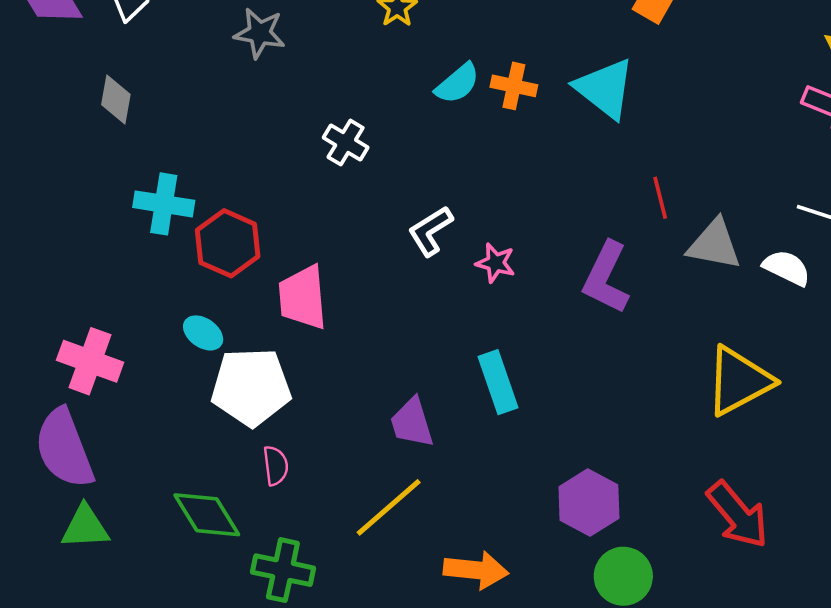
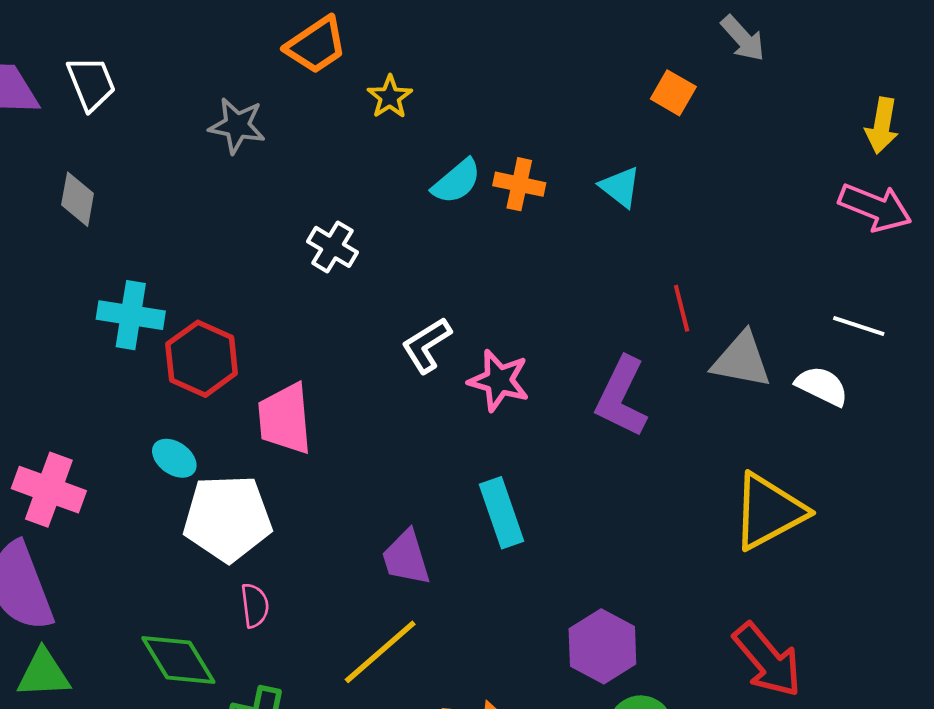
cyan triangle: (605, 88) -> (620, 187), size x0.6
pink star: (496, 263) -> (499, 381), size x1.4

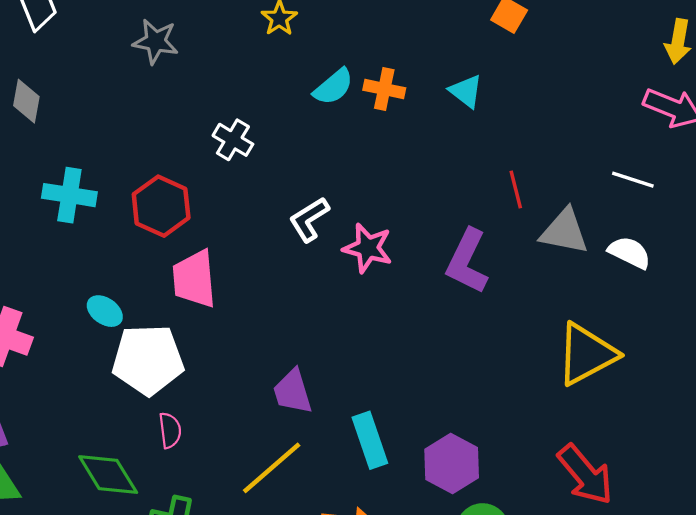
white line: (859, 326) -> (633, 180), moved
red hexagon: (202, 359) -> (161, 206), moved
cyan rectangle: (502, 513) -> (370, 440), moved

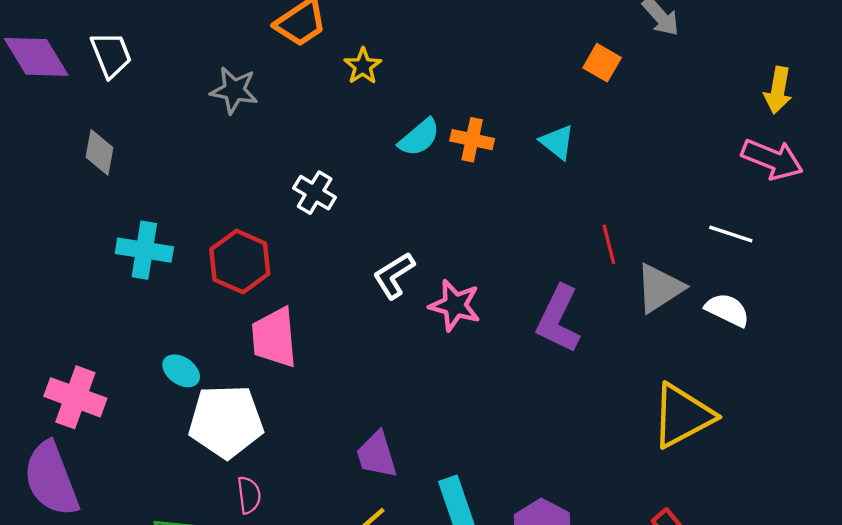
gray triangle: (564, 232) -> (660, 288), turned -44

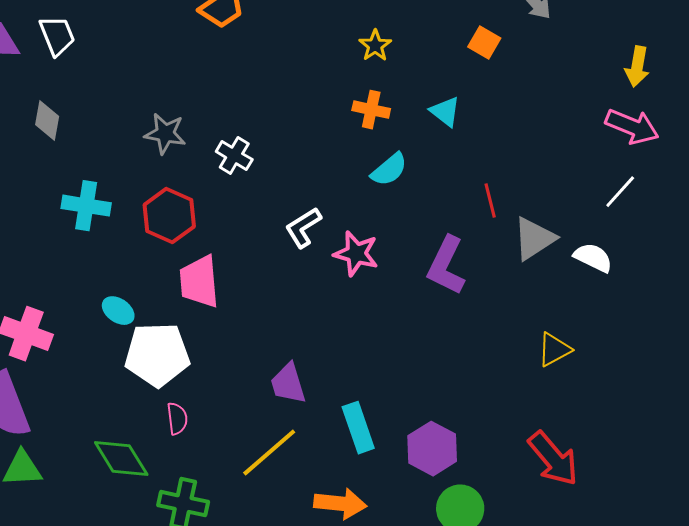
yellow star: (363, 66) -> (375, 46), moved
gray star: (234, 90) -> (165, 134), moved
cyan semicircle: (419, 137) -> (389, 170), moved
white line: (731, 234) -> (620, 192), moved, turned -66
yellow triangle: (683, 416) -> (554, 350), size x0.6

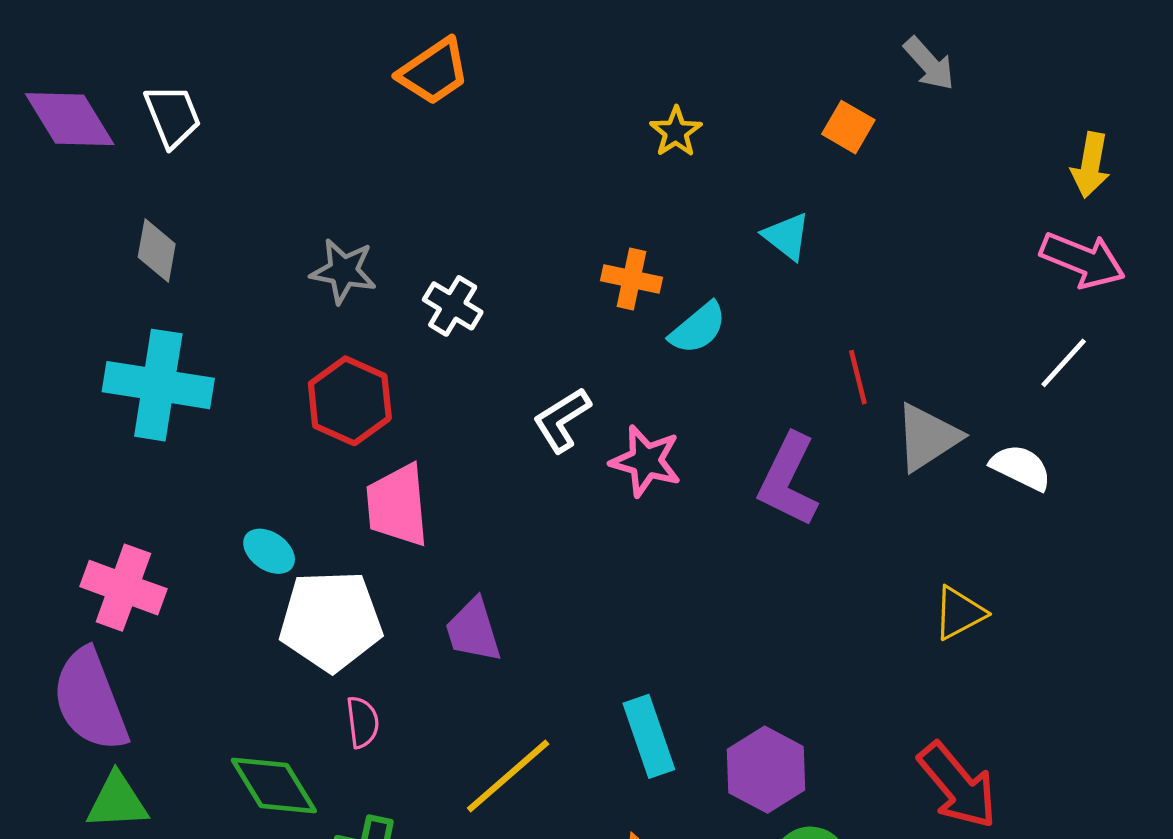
orange cross: (371, 110) -> (632, 279), moved
cyan cross: (86, 206) -> (158, 385), moved, size x1.4
purple trapezoid: (288, 384) -> (473, 630), moved

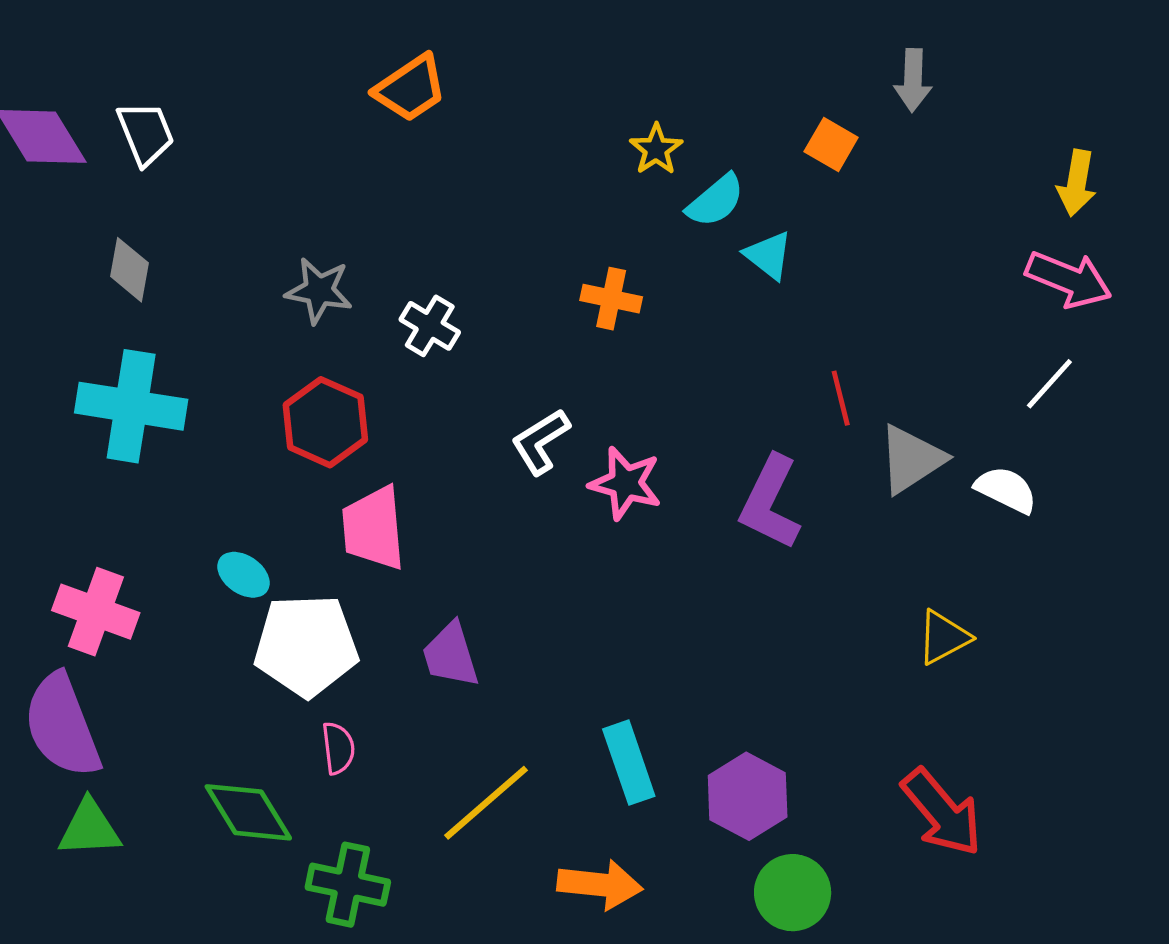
gray arrow: (929, 64) -> (913, 80), turned 44
cyan semicircle: (698, 328) -> (715, 201), moved

